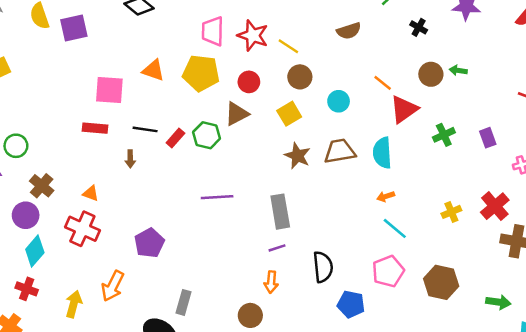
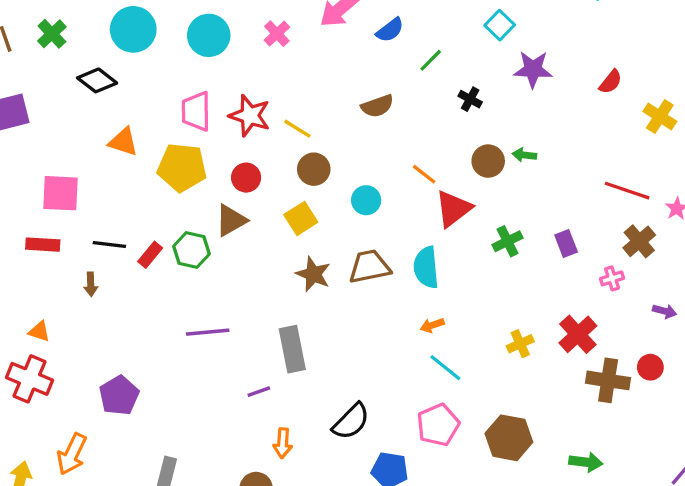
orange triangle: (153, 70) -> (123, 142), moved
purple line: (277, 248) -> (259, 392), moved
black semicircle: (323, 267) -> (351, 421), turned 52

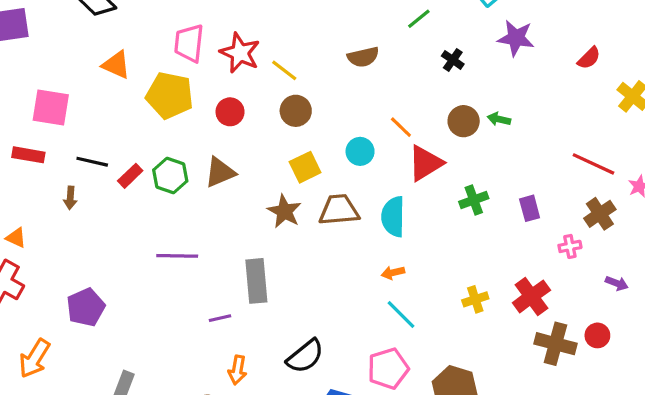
cyan circle: (366, 200) -> (360, 151), moved
yellow square: (301, 218) -> (305, 167), moved
brown triangle: (231, 220) -> (220, 172), moved

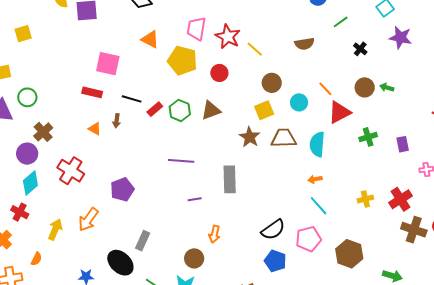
brown circle: (296, 111) -> (272, 83), moved
orange triangle: (16, 238) -> (95, 129), moved
purple line: (220, 318) -> (195, 199), moved
black semicircle: (305, 356) -> (273, 230), moved

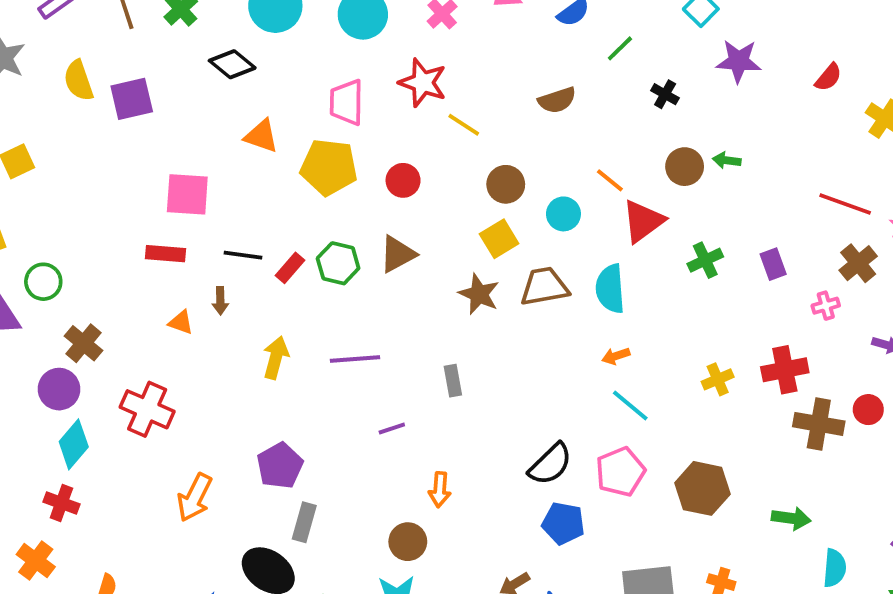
red star: (228, 37) -> (423, 83), moved
gray rectangle: (230, 179) -> (453, 381), size x0.6
purple pentagon: (122, 189) -> (280, 466), moved
red cross: (401, 199) -> (785, 370), turned 30
yellow arrow: (55, 229) -> (276, 358), moved

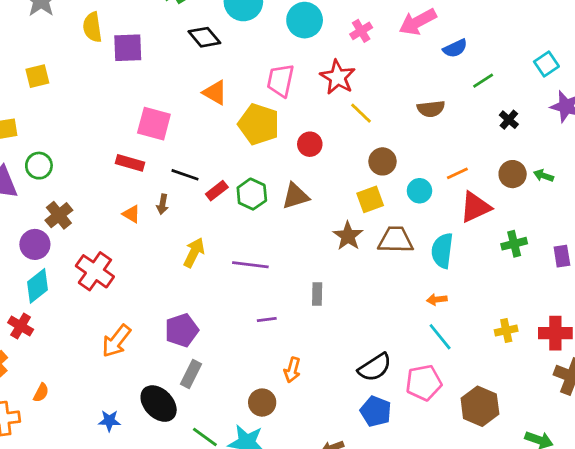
orange line: (610, 180) -> (457, 173), turned -75

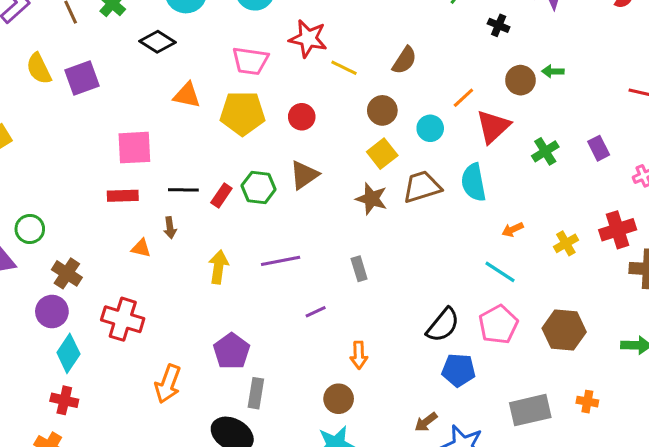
pink trapezoid: (280, 80) -> (250, 61), turned -76
brown semicircle: (431, 109) -> (404, 60), moved, turned -32
orange arrow: (437, 299) -> (513, 230), moved

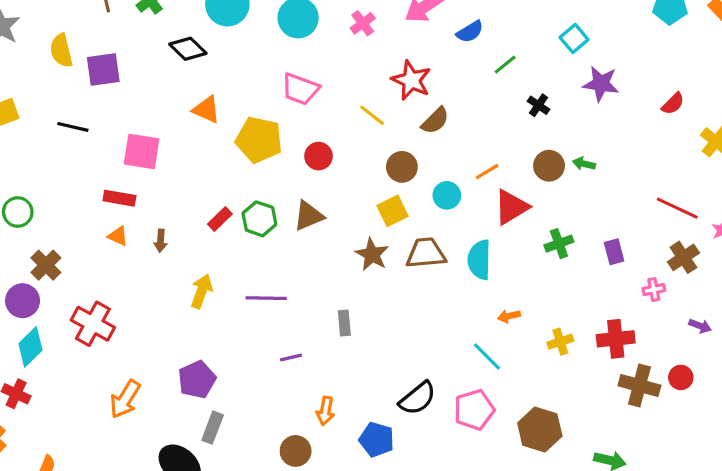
red star: (308, 39) -> (411, 80), moved
pink trapezoid: (250, 61) -> (300, 89), moved
black line: (183, 190) -> (73, 127), moved
orange triangle: (141, 248) -> (118, 236), moved
blue pentagon: (459, 370) -> (377, 440), moved

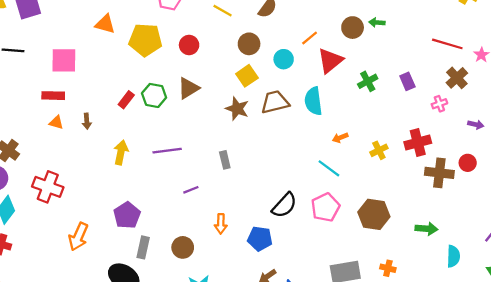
brown circle: (296, 451) -> (183, 247), moved

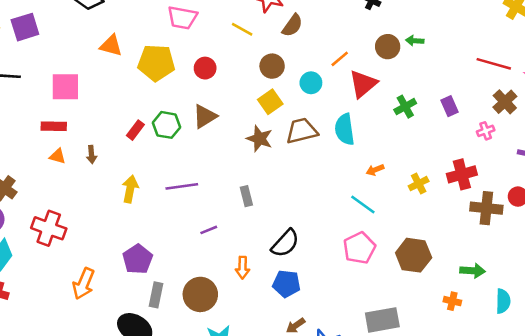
black semicircle: (284, 205) -> (285, 243), moved
brown circle: (183, 247) -> (200, 294), size x1.4
orange cross: (388, 268) -> (452, 301), moved

